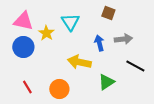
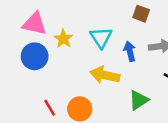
cyan triangle: (70, 22) -> (101, 37), moved
red line: (27, 87) -> (50, 108), moved

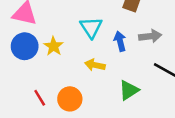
yellow star: (63, 39) -> (53, 46), moved
yellow arrow: (105, 75) -> (95, 65), size x0.7

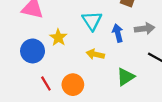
blue circle: (25, 46) -> (33, 51), moved

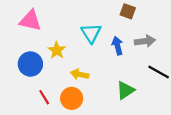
yellow arrow: (95, 54) -> (80, 74), moved

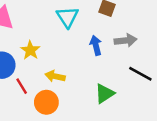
cyan triangle: (91, 33) -> (67, 17), moved
red line: (44, 97) -> (22, 86), moved

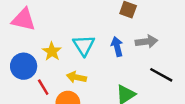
cyan triangle: (67, 17) -> (84, 45), moved

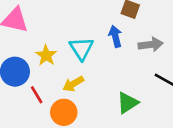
blue arrow: (117, 47) -> (115, 36), moved
yellow arrow: (76, 77) -> (73, 84), turned -42

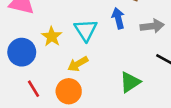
red line: (37, 95) -> (33, 89), moved

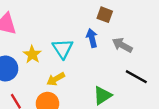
gray arrow: (152, 26) -> (122, 45), turned -144

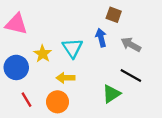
black line: (136, 77) -> (131, 75), moved
yellow arrow: (56, 79) -> (66, 78), turned 30

